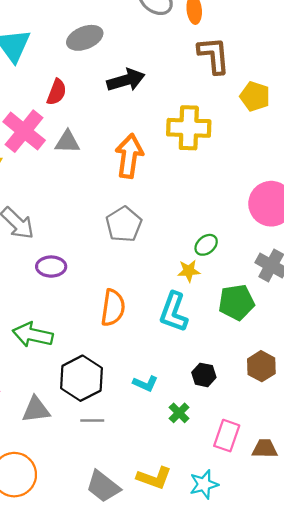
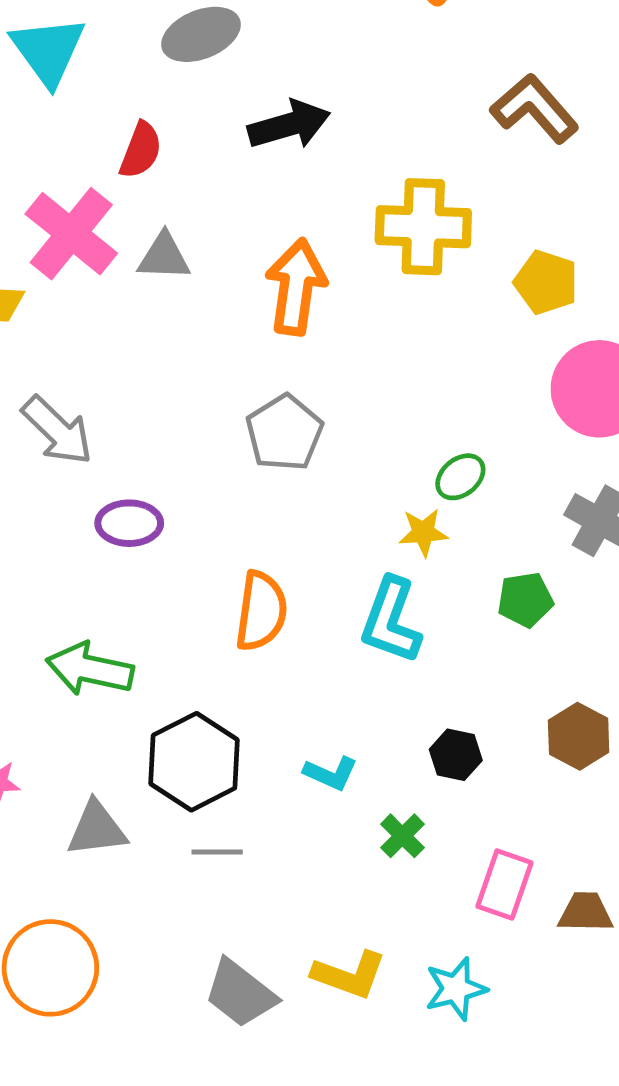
brown L-shape: (214, 55) -> (535, 109), moved, turned -36
yellow pentagon: (255, 96) -> (546, 282), moved
green pentagon: (236, 302) -> (525, 600), size x0.7

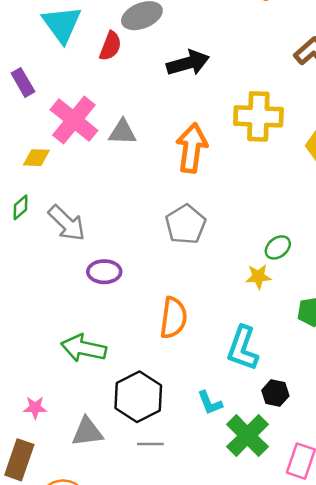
red semicircle: (141, 150) -> (110, 46), moved
cyan L-shape: (391, 620) -> (243, 348), moved
cyan L-shape: (331, 773) -> (210, 403), turned 44
green cross: (402, 836) -> (247, 436), size x1.8

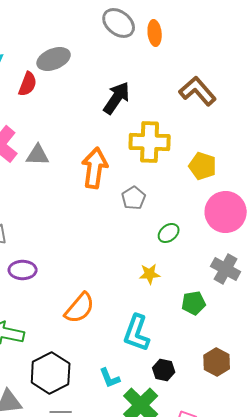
black arrow: (188, 63) -> (117, 98), moved, turned -40
gray pentagon: (186, 224) -> (134, 198), moved, size x0.7
green ellipse: (278, 247) -> (169, 233), moved
orange semicircle: (173, 318) -> (80, 308), turned 32

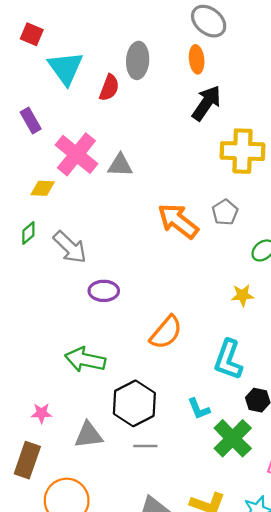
orange ellipse: (155, 33) -> (197, 59), moved
gray ellipse: (54, 59) -> (138, 60), turned -64
orange arrow: (95, 168) -> (178, 221), moved, turned -60

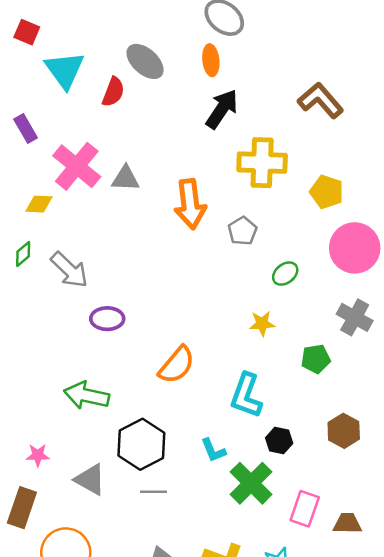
gray ellipse: (138, 60) -> (145, 61), turned -52
orange arrow: (178, 221) -> (190, 204), moved, turned -135
gray triangle: (88, 435) -> (90, 480), turned 36

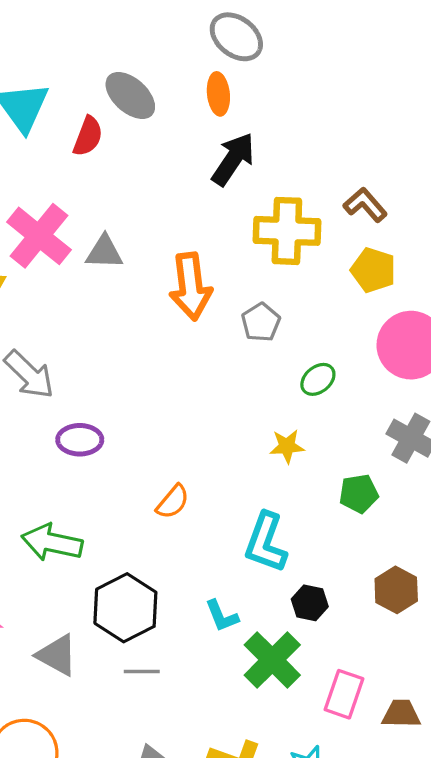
brown L-shape: (321, 100) -> (365, 205), moved, size x0.7
orange semicircle: (177, 365) -> (173, 502), size x0.7

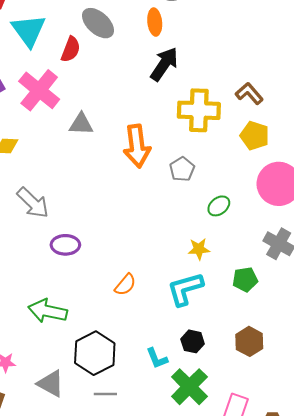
pink cross: (39, 236) -> (39, 90), moved
cyan L-shape: (266, 543) -> (185, 289), moved, turned 54
brown hexagon: (396, 590) -> (249, 341), moved
black hexagon: (310, 603) -> (193, 341), moved

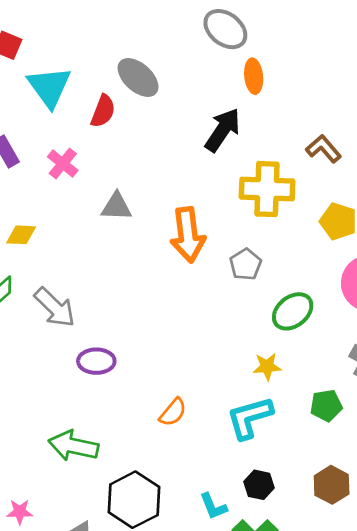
orange ellipse: (155, 22) -> (254, 76), moved
pink cross: (39, 90) -> (63, 164), size x0.6
brown L-shape: (249, 93) -> (324, 149), moved
green ellipse: (219, 206) -> (293, 311), size x1.4

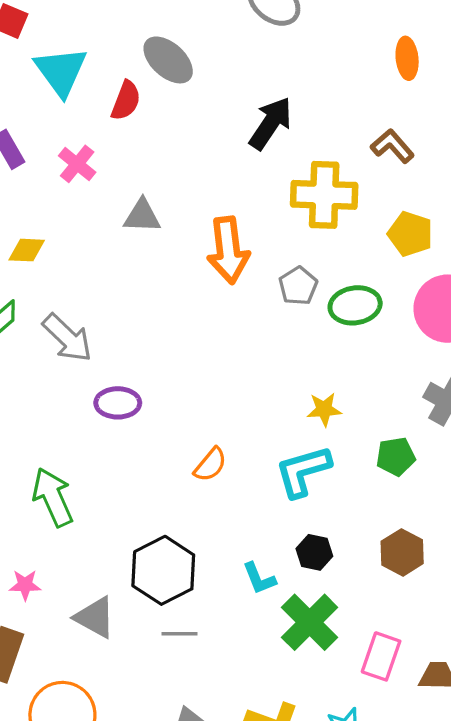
orange ellipse: (254, 76) -> (407, 58), moved
green ellipse: (293, 311) -> (355, 305), moved, turned 30
green arrow: (73, 446) -> (53, 497), moved, turned 54

